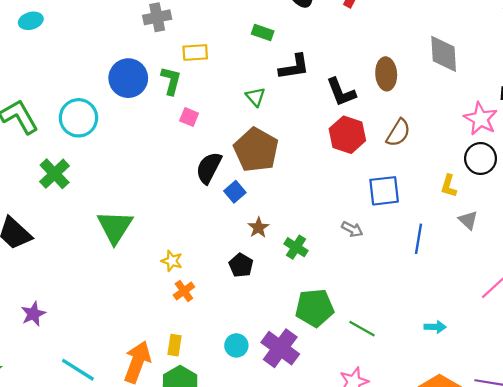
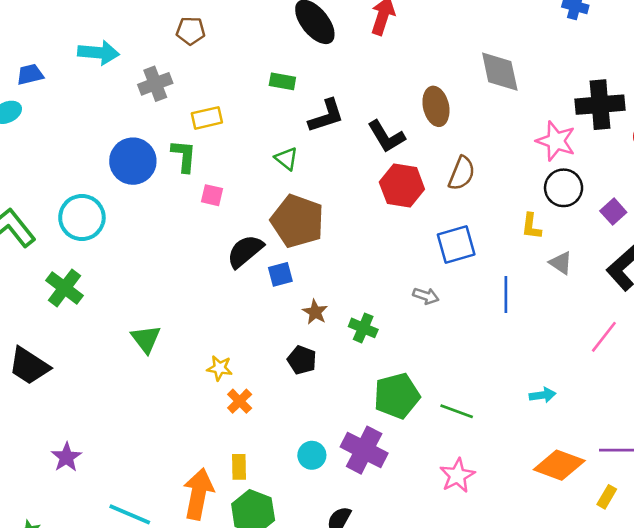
black semicircle: (209, 168) -> (245, 251), turned 32
blue square: (235, 192) -> (280, 274), turned 35
green triangle: (115, 227) -> (146, 339), size x0.7

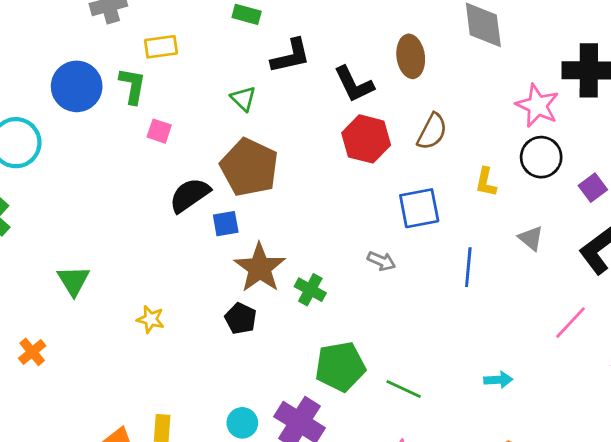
yellow L-shape: (531, 226) -> (486, 182), moved
brown star: (315, 312) -> (260, 268), size x1.8
orange cross: (240, 401) -> (32, 352), moved

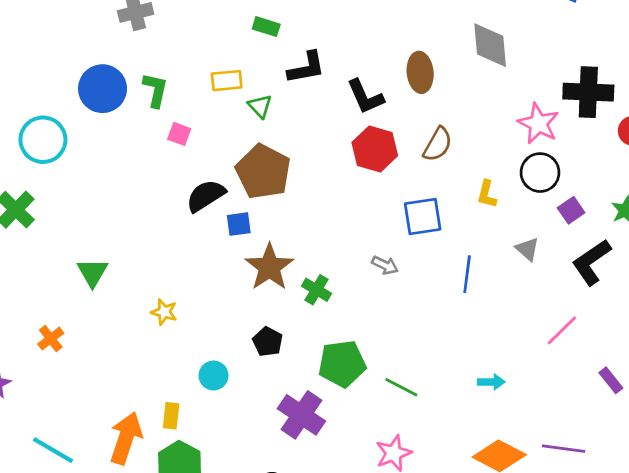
yellow rectangle: (161, 47) -> (227, 81), moved
purple square: (593, 188) -> (571, 210), moved
black pentagon: (241, 318) -> (268, 342), moved
cyan circle: (242, 423) -> (214, 376), moved

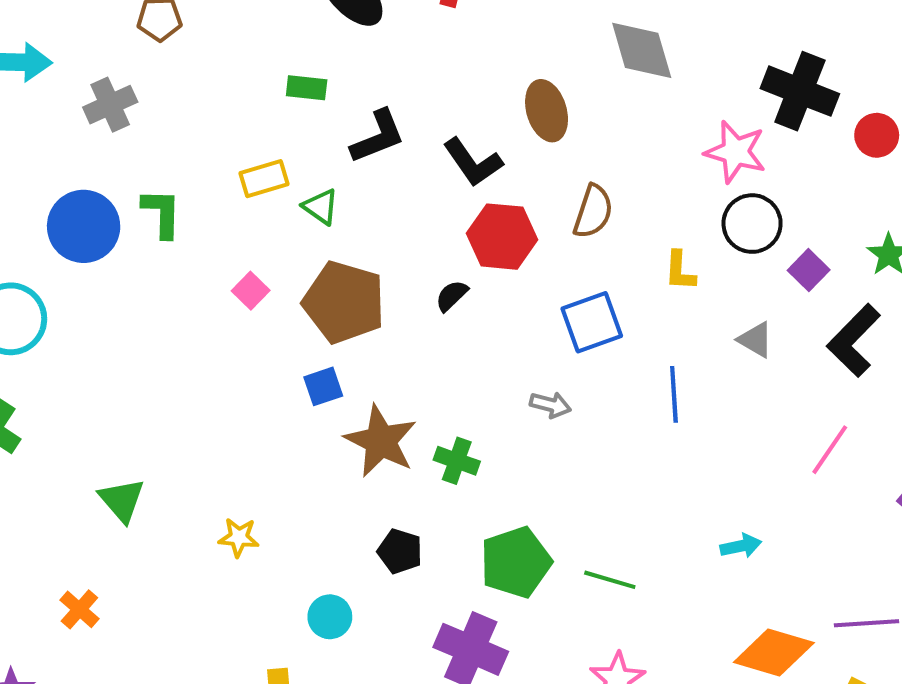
black cross: (588, 92) -> (800, 91), turned 30
pink square: (179, 134) -> (251, 291), moved, turned 35
black semicircle: (206, 196) -> (452, 296), moved, size x0.6

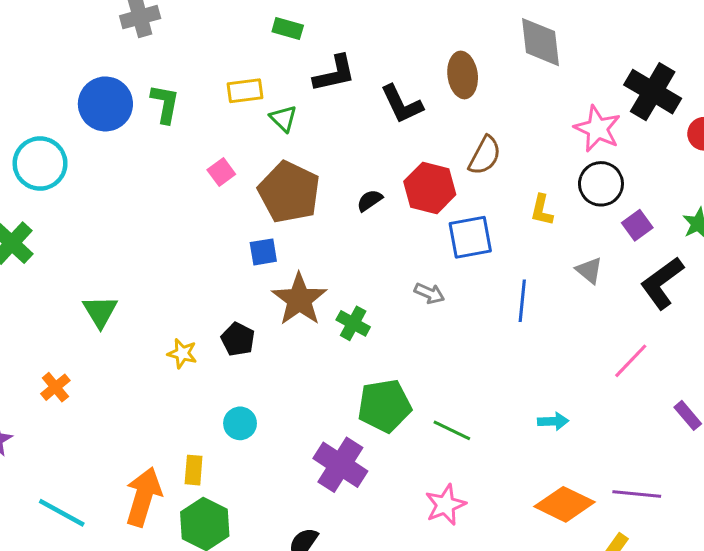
red hexagon: (502, 237) -> (430, 188), moved
black pentagon: (400, 551) -> (238, 339), moved

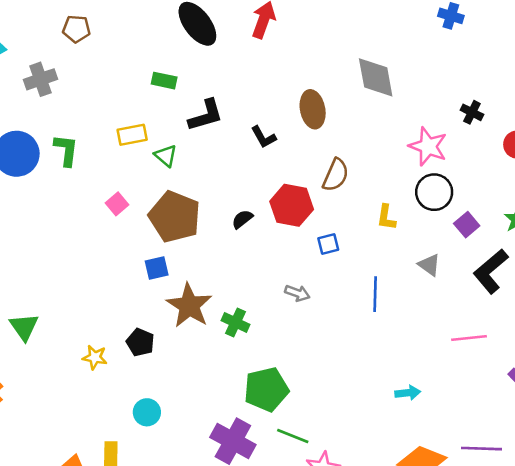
black cross: (653, 92) -> (472, 112), size x0.5
black L-shape: (402, 104) -> (263, 137), size x0.7
blue square: (470, 237) -> (328, 244), size x0.6
pink line: (631, 361) -> (469, 338), turned 44
green line: (452, 430) -> (293, 436), moved

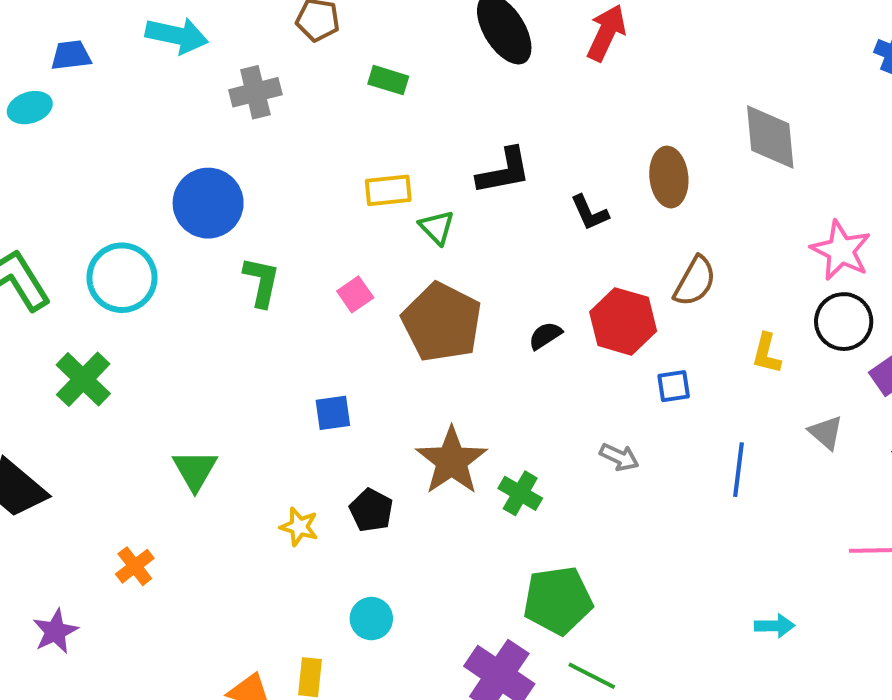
green rectangle: (164, 81) -> (388, 80), moved
green L-shape: (66, 150) -> (262, 282), moved
blue square: (157, 268) -> (333, 413), moved

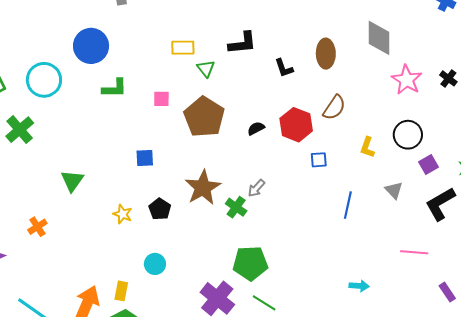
pink star: (841, 250) -> (407, 80), moved
green L-shape: (262, 282) -> (115, 88), turned 72
pink square: (355, 294) -> (161, 99), turned 30
gray arrow: (619, 457) -> (256, 188), moved, turned 102

